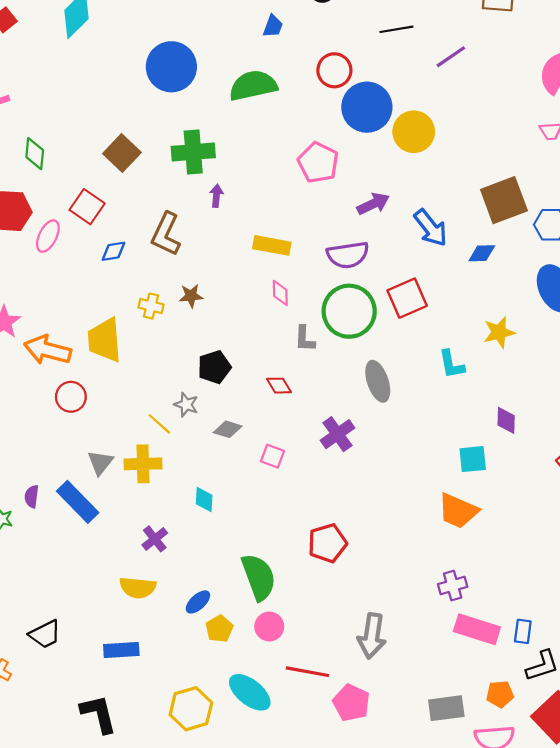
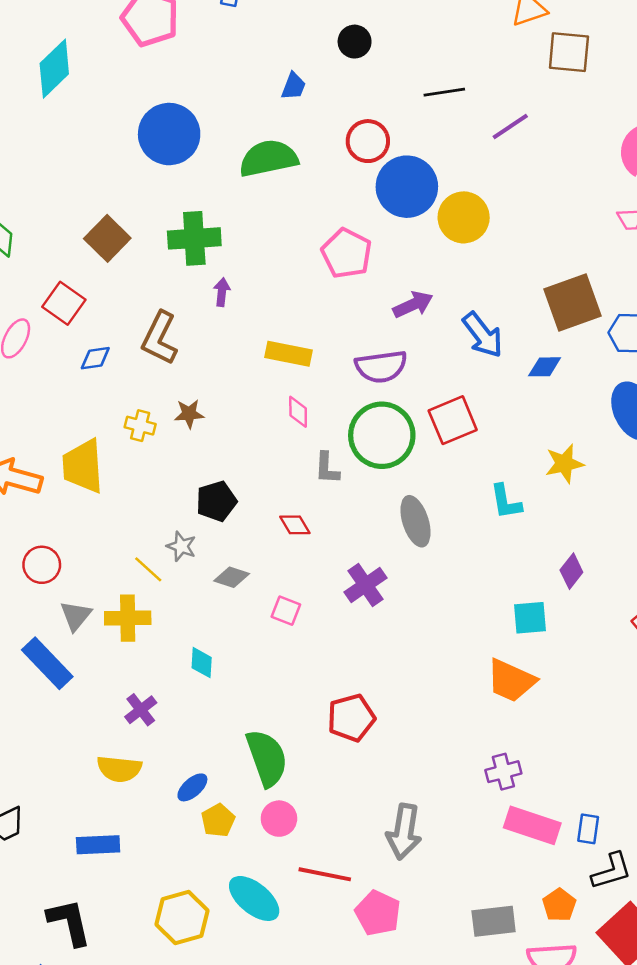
red circle: (71, 397) -> (42, 565), moved
purple diamond: (506, 420) -> (571, 571), turned 36
orange pentagon: (500, 694) -> (559, 905), turned -30

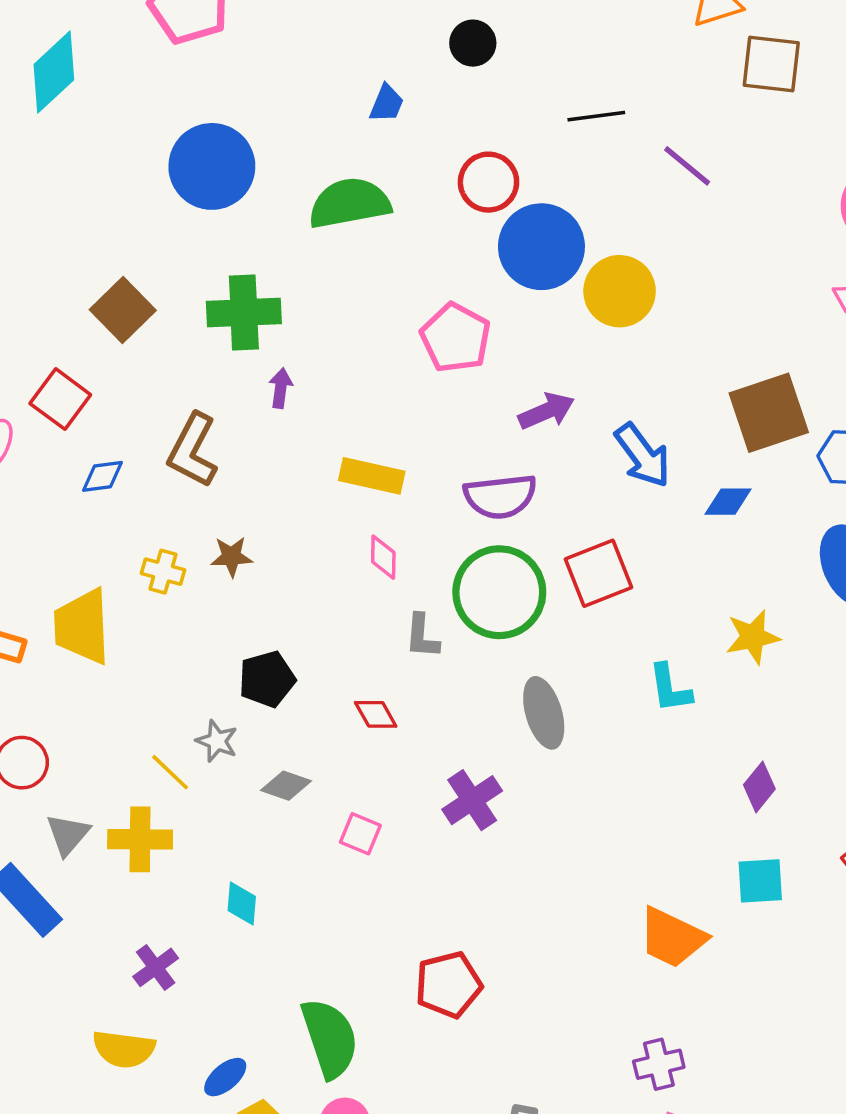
purple line: (510, 126) -> (687, 166), turned 72
cyan square: (530, 618) -> (760, 881), moved

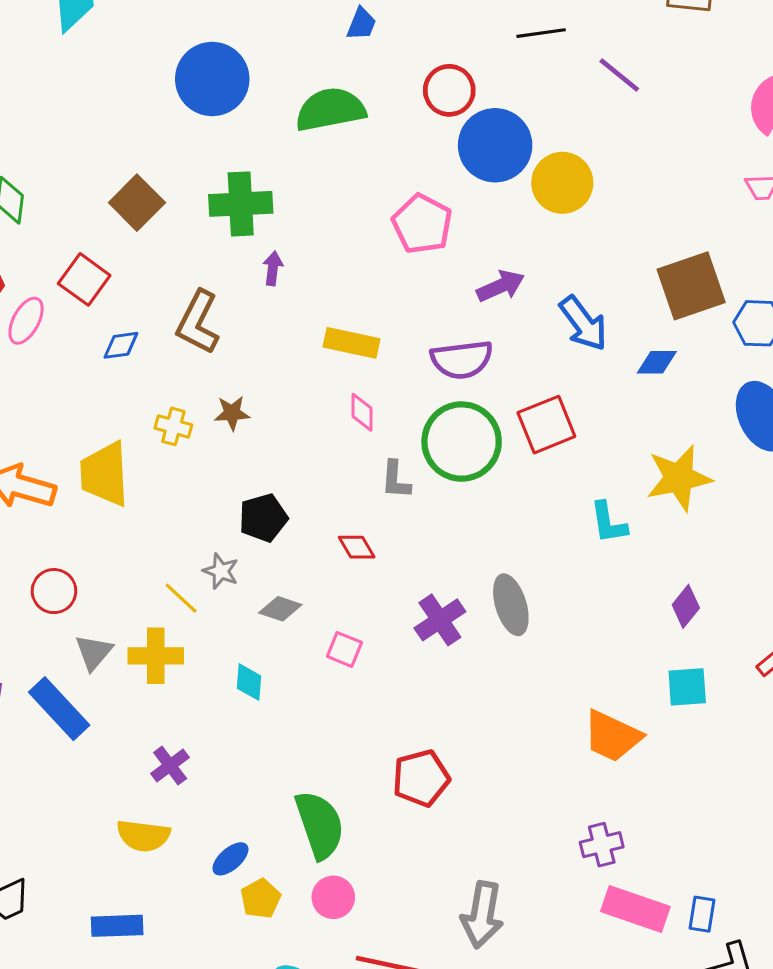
yellow star: (753, 637) -> (679, 478), size x1.4
gray ellipse: (544, 713) -> (511, 605), moved
cyan diamond: (242, 903) -> (249, 682), moved

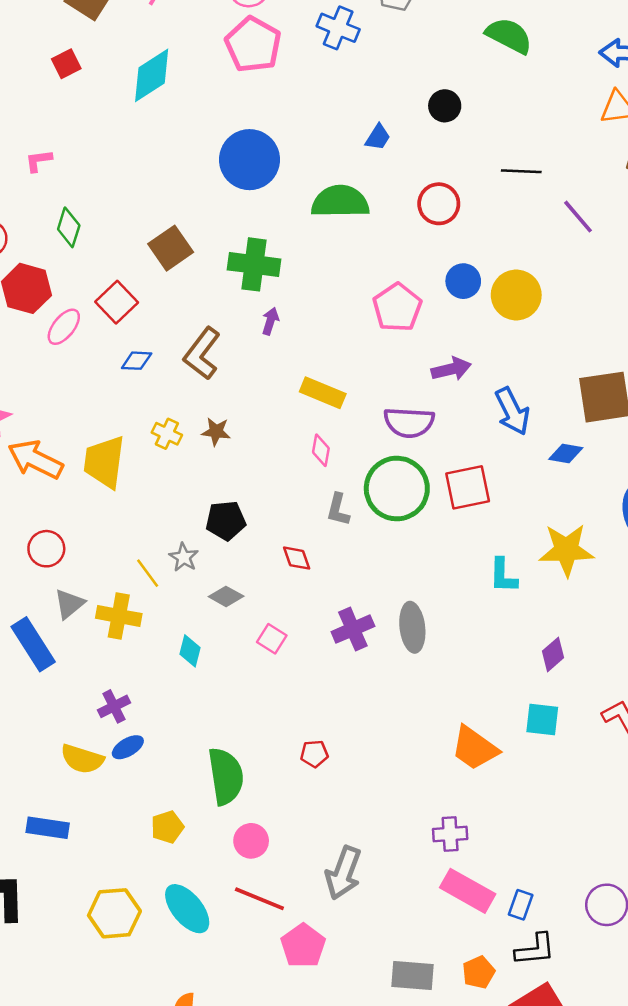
blue circle: (495, 145) -> (463, 281), moved, size x0.6
red pentagon: (421, 778) -> (314, 754), size x0.6
blue ellipse: (230, 859) -> (128, 747), moved
pink circle: (333, 897) -> (251, 841), moved

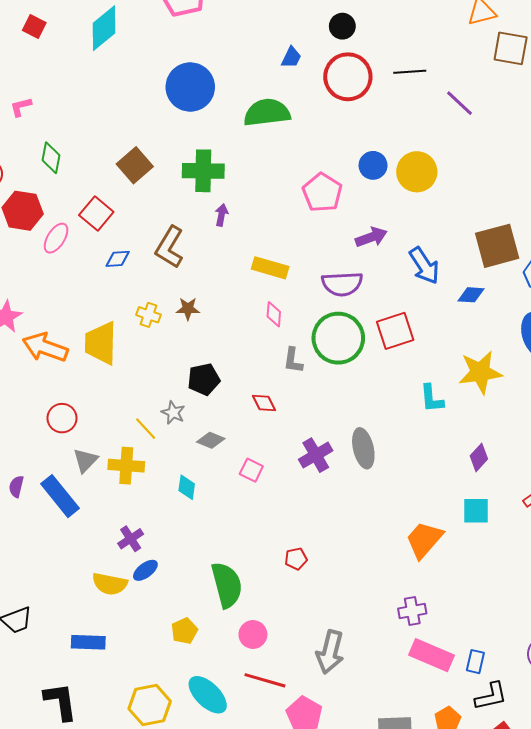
red square: (66, 64) -> (34, 26), turned -30
red circle: (439, 204) -> (348, 77), moved, size x1.4
orange trapezoid: (475, 748) -> (424, 540), turned 102

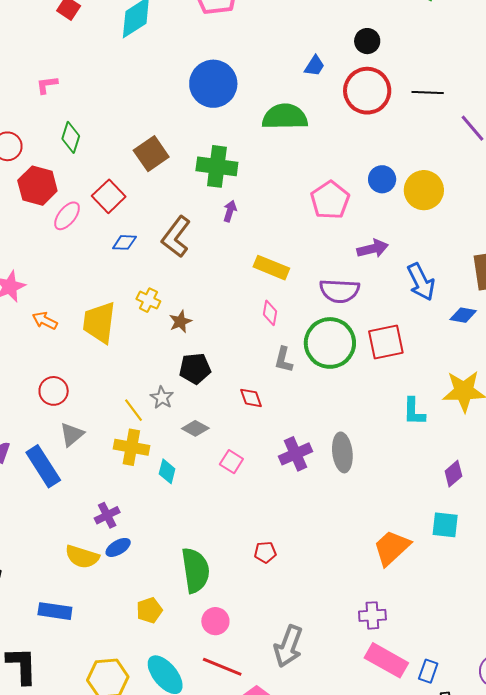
brown star: (188, 309) -> (180, 322), moved, turned -30
orange arrow: (45, 347) -> (45, 321), size x0.6
yellow cross: (126, 466) -> (131, 447), moved

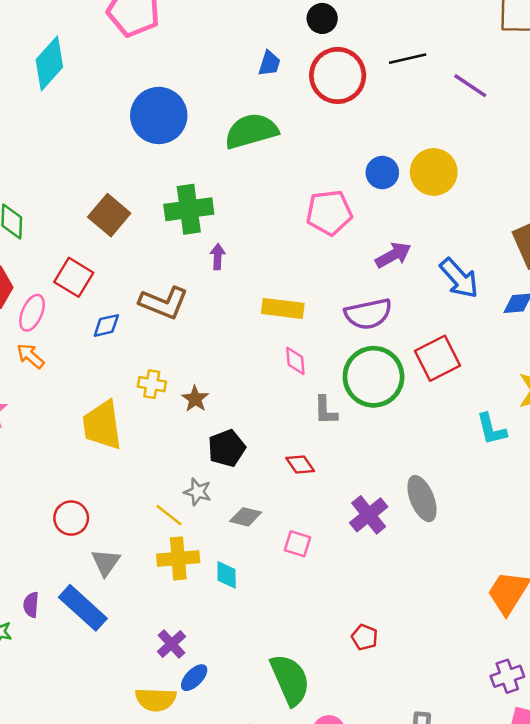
pink pentagon: (330, 200) -> (329, 213), turned -30
brown L-shape: (176, 237) -> (164, 303), turned -90
orange arrow: (45, 321) -> (30, 356), moved, turned 30
red pentagon: (265, 552) -> (365, 637), turned -30

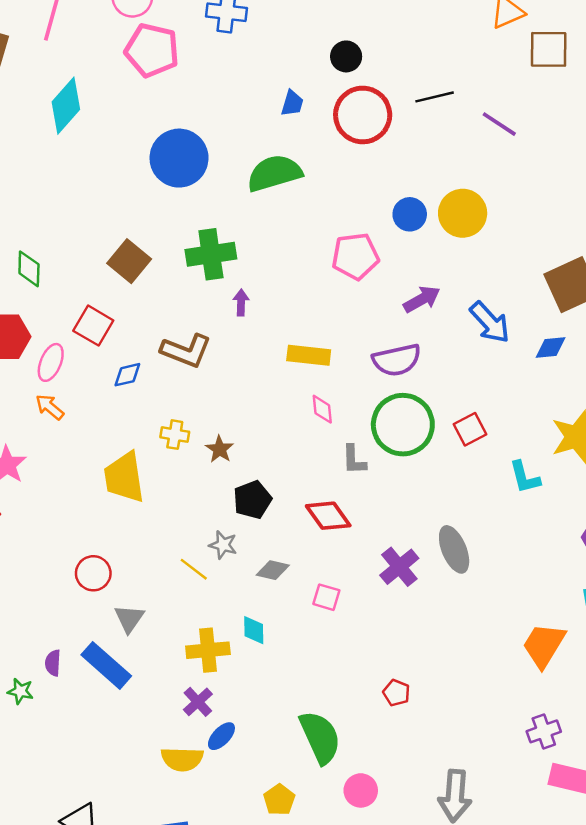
red square: (437, 358) -> (470, 429), moved, size x0.7
red diamond: (300, 464) -> (328, 516), size x1.5
yellow cross: (178, 558) -> (208, 650), moved

